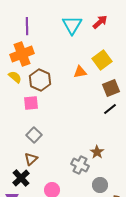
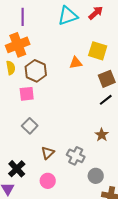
cyan triangle: (72, 25) -> (68, 16), turned 40
yellow square: (102, 60) -> (98, 51), turned -36
yellow semicircle: (15, 77) -> (11, 68), turned 40
brown star: (97, 152) -> (102, 135), moved
brown triangle: (31, 159) -> (48, 153), moved

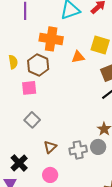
orange cross: (18, 45) -> (51, 39), moved, turned 30
gray cross: (76, 156) -> (78, 150), turned -36
gray circle: (96, 176) -> (98, 147), moved

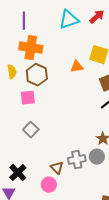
orange cross: (51, 39) -> (31, 48), moved
brown triangle: (50, 147) -> (57, 168), moved, turned -32

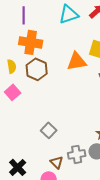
orange triangle: (77, 67) -> (77, 61), size x1.5
pink square: (28, 98) -> (13, 92), moved, turned -35
gray square: (31, 130) -> (49, 130), moved

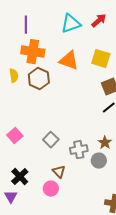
orange triangle: (77, 61) -> (69, 61), moved, turned 30
pink square: (13, 92) -> (15, 136), moved
gray cross: (77, 154) -> (79, 150), moved

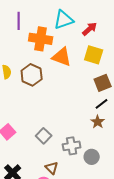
red arrow: (99, 21) -> (90, 29), moved
orange cross: (33, 52) -> (41, 39), moved
brown star: (105, 143) -> (98, 122), moved

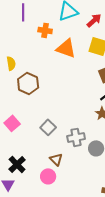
orange cross: (41, 39) -> (45, 30), size x0.6
brown hexagon: (32, 75) -> (28, 83), moved

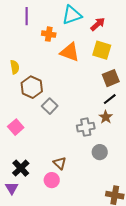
gray square: (48, 127) -> (50, 106), moved
gray cross: (76, 137) -> (86, 127), moved

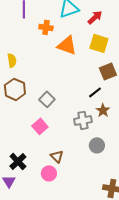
brown hexagon: (32, 87) -> (15, 89), moved
black line: (110, 99) -> (95, 92), moved
pink square: (16, 127) -> (40, 126), moved

